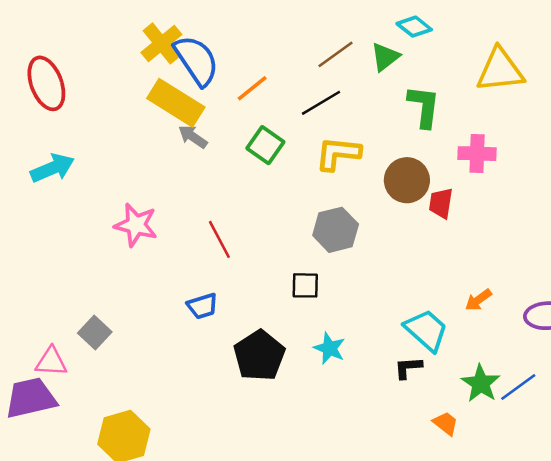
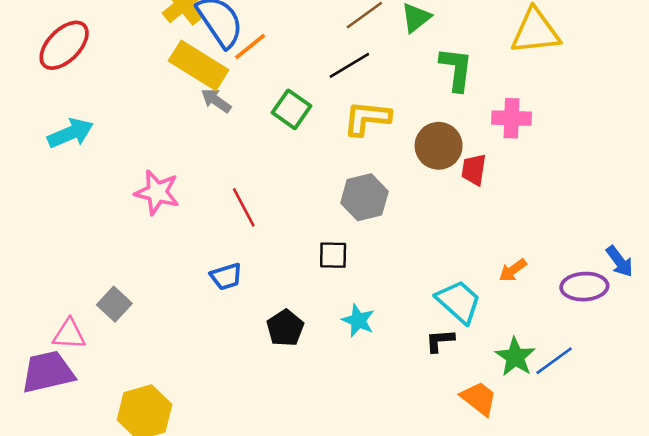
red ellipse: (46, 83) -> (64, 45), turned 66
orange line: (252, 88) -> (250, 47), moved
black pentagon: (259, 356) -> (285, 328), size x0.7
orange trapezoid: (446, 423) -> (479, 398), size x1.4

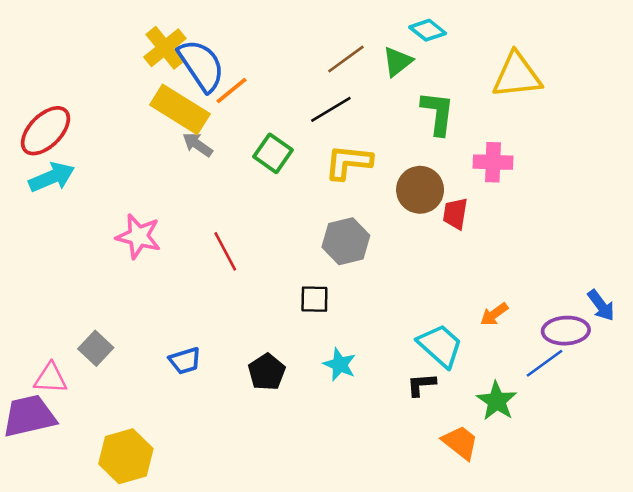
red ellipse: (64, 45) -> (45, 131), moved
blue trapezoid: (226, 276) -> (185, 361), moved
blue line: (554, 361) -> (544, 363), moved

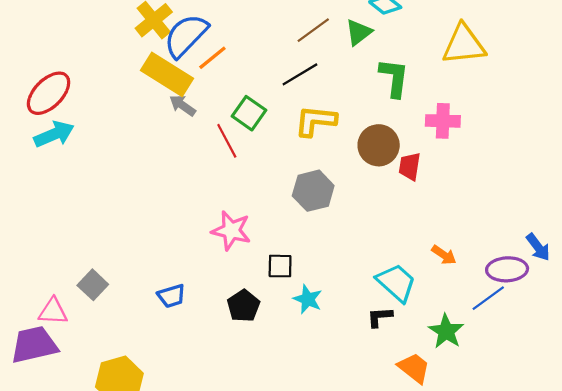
blue semicircle: (201, 65) -> (186, 36), turned -102
pink star: (138, 236) -> (231, 231), moved
red line: (225, 251) -> (227, 141), moved
black square: (314, 299) -> (280, 266), moved
orange arrow: (494, 314) -> (444, 255), turned -110

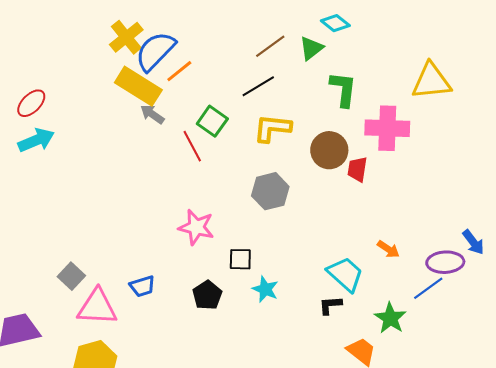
yellow triangle: (464, 45) -> (431, 81), moved
red ellipse: (49, 93) -> (31, 103), size x0.7
pink cross: (443, 121) -> (387, 128), size x1.4
pink triangle: (53, 311) -> (97, 307), moved, size x1.5

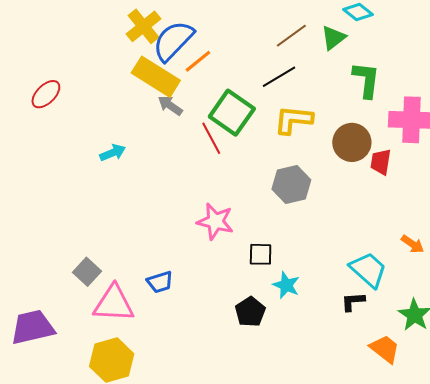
green square: (212, 121) -> (232, 113), size x1.4
cyan arrow: (36, 140) -> (113, 153), moved, size x0.7
black pentagon: (207, 295) -> (250, 312), moved

